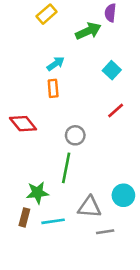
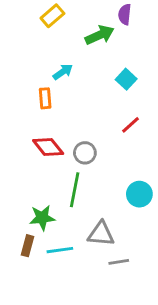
orange rectangle: (53, 88) -> (45, 98), moved
red diamond: (23, 124) -> (48, 147), moved
cyan circle: (123, 195) -> (139, 194), moved

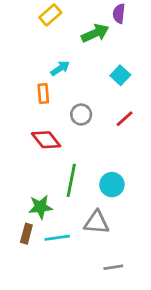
gray circle: (85, 153) -> (81, 115), moved
cyan circle: (139, 194) -> (112, 185), moved
gray line: (119, 262) -> (113, 267), moved

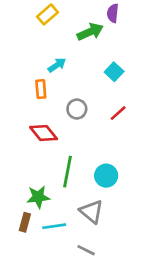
gray triangle: (97, 222) -> (91, 212), turned 35
gray line: (113, 267) -> (86, 250), moved, turned 36

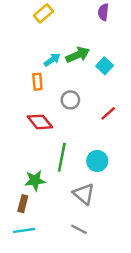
green arrow: (90, 32) -> (78, 55), moved
red line: (118, 113) -> (108, 113), moved
cyan line: (54, 226) -> (24, 230), moved

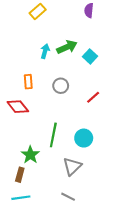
cyan arrow: (52, 60) -> (45, 51), turned -40
orange rectangle: (37, 82) -> (28, 82), moved
red diamond: (40, 122) -> (18, 107), moved
green star: (35, 180) -> (30, 155), turned -30
gray triangle: (84, 194) -> (72, 166), turned 36

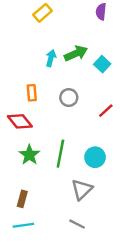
green star: (30, 155) -> (29, 155), moved

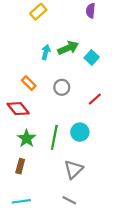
orange rectangle: (32, 93) -> (29, 83), turned -40
cyan circle: (95, 157) -> (80, 132), moved
brown rectangle: (22, 199) -> (20, 166), moved

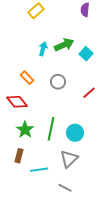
cyan circle: (80, 132) -> (75, 133), moved
cyan line: (21, 201) -> (39, 170), moved

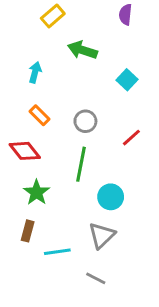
green arrow: (64, 45) -> (82, 50), moved, turned -138
cyan arrow: (43, 49) -> (35, 72), moved
green line: (51, 129) -> (81, 164), moved

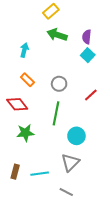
purple semicircle: (125, 15) -> (87, 37), moved
yellow rectangle: (53, 16) -> (51, 11), moved
green star: (37, 192) -> (25, 133), turned 30
brown rectangle: (28, 231) -> (15, 172), moved

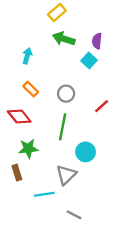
cyan square: (88, 55) -> (89, 60), moved
gray triangle: (70, 162) -> (66, 175), moved
brown rectangle: (15, 172) -> (17, 173), moved, turned -32

